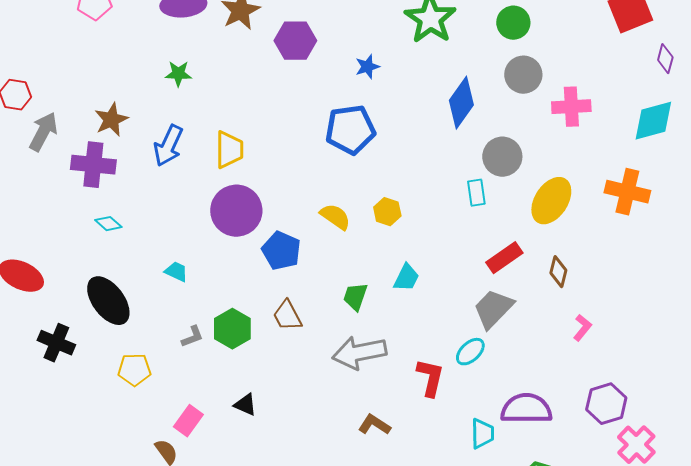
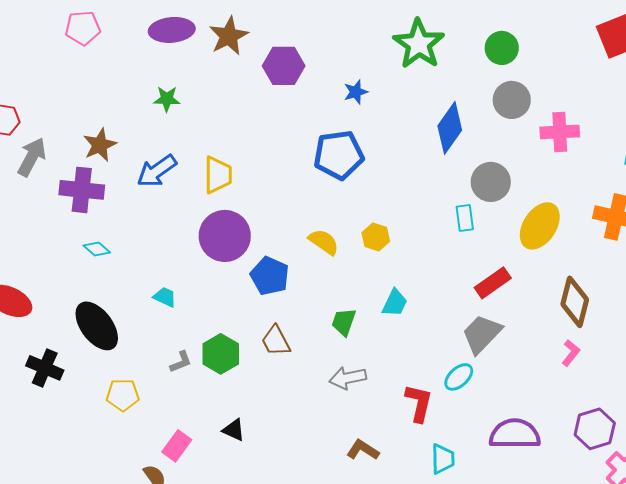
blue arrow: (168, 146) -> (157, 171), turned 30
brown diamond: (558, 272) -> (575, 302), moved, size x1.6
gray arrow: (359, 353) -> (348, 378), size x0.7
cyan trapezoid: (482, 434) -> (443, 459), moved

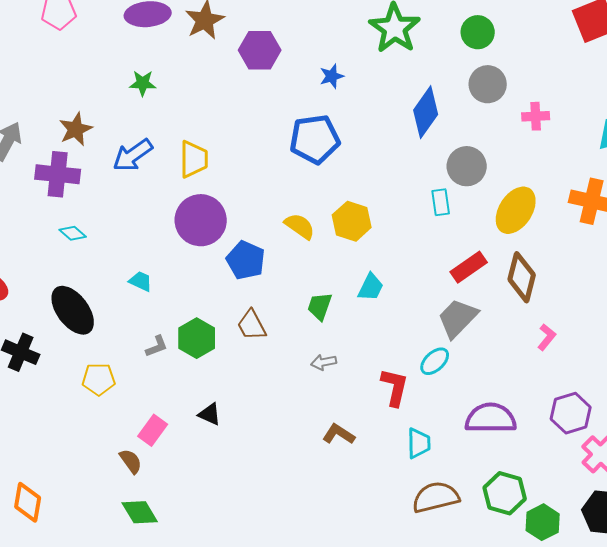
pink cross: (560, 132) -> (536, 116), size x0.7
yellow hexagon: (376, 237) -> (352, 221), size x1.4
brown diamond: (575, 302) -> (522, 277), moved
gray arrow: (348, 378) -> (324, 362), size x0.7

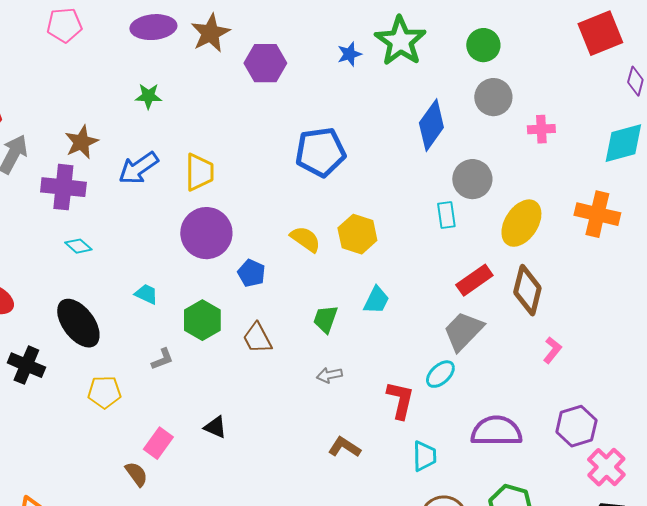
blue star: (332, 76) -> (349, 54), moved
blue pentagon: (246, 260) -> (251, 273), size x0.7
green hexagon: (197, 338) -> (202, 320), moved

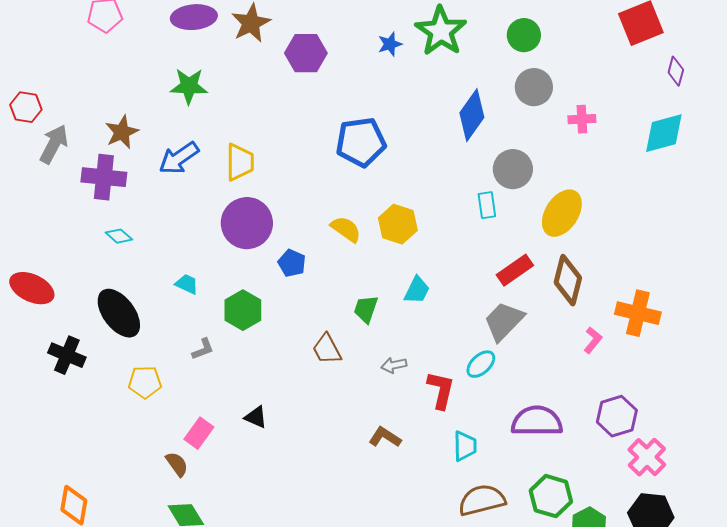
green star: (148, 96) -> (189, 86), size x1.4
orange cross: (597, 214) -> (638, 313), moved
brown trapezoid: (257, 338) -> (327, 349), moved
gray arrow: (329, 375) -> (394, 365), moved

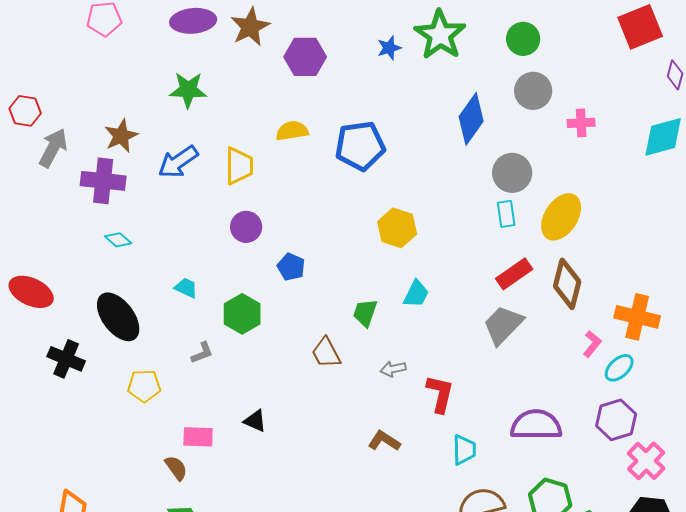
cyan rectangle: (487, 205) -> (506, 214), moved
purple circle: (247, 223) -> (246, 227), size x0.6
yellow semicircle: (346, 229) -> (292, 131), moved, turned -44
cyan ellipse: (481, 364) -> (619, 368), moved
pink rectangle: (199, 433) -> (198, 437), turned 56

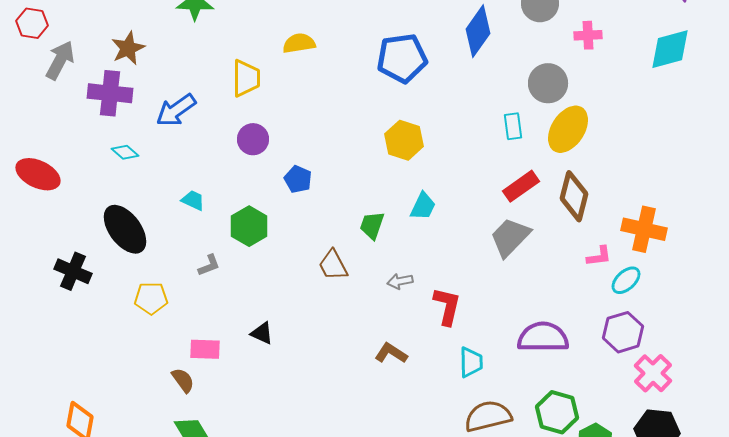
blue pentagon: (360, 146) -> (402, 58), moved
blue arrow: (178, 162) -> (176, 110), moved
gray circle: (512, 173) -> (548, 83), moved
red ellipse: (31, 292) -> (38, 174), moved
pink L-shape: (592, 344) -> (599, 256), turned 44

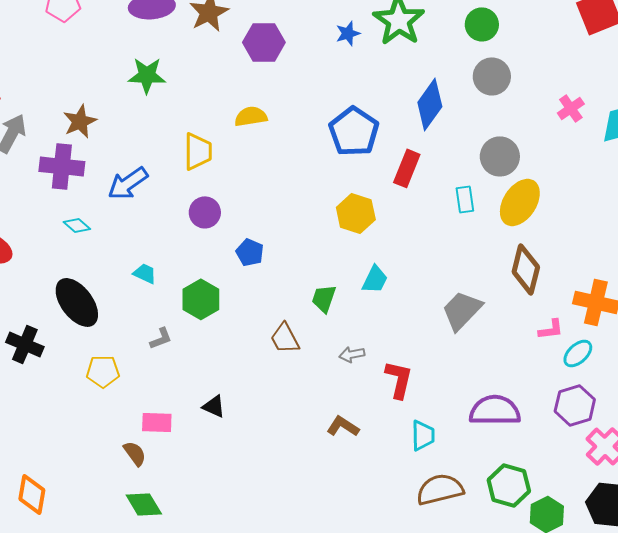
pink cross: (588, 35) -> (571, 108), moved, turned -32
blue pentagon: (402, 58) -> (354, 131), turned -30
red rectangle: (521, 186) -> (407, 168), moved, turned -33

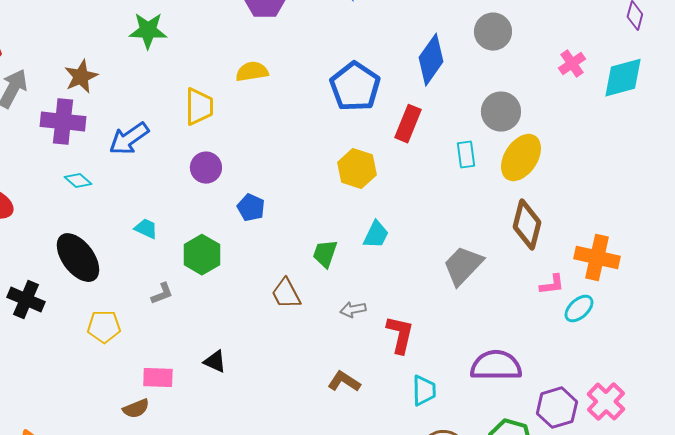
purple hexagon: (575, 405) -> (557, 408), moved
brown semicircle: (135, 453) -> (136, 409), turned 104

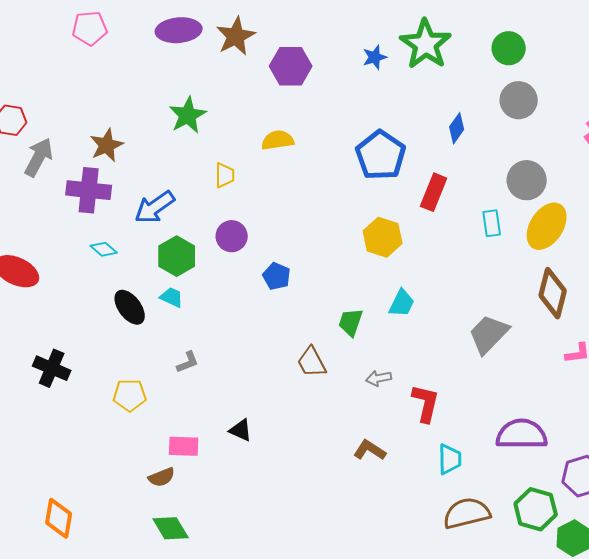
green star: (148, 31) -> (188, 115), moved, turned -30
blue diamond: (431, 60) -> (457, 128), size x0.6
yellow trapezoid: (199, 107) -> (225, 175), size x0.7
green hexagon: (202, 255) -> (177, 256), moved
black ellipse: (78, 258) -> (130, 307), moved, size x0.7

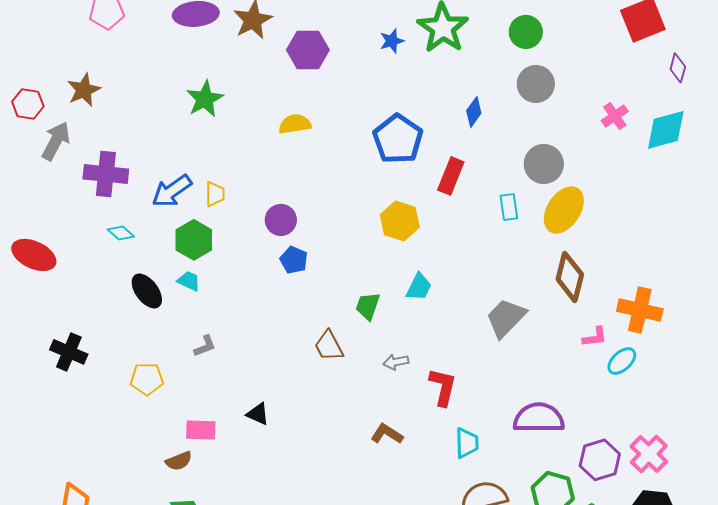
brown star: (107, 145) -> (84, 90), moved
yellow trapezoid: (225, 175) -> (215, 194), moved
purple circle: (232, 236) -> (281, 220), moved

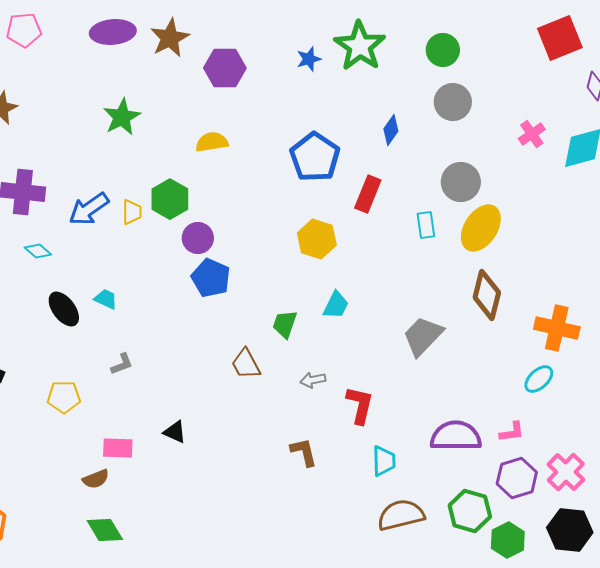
green hexagon: (194, 240) -> (170, 199), moved
blue pentagon: (294, 260) -> (211, 278), size x1.4
pink L-shape: (595, 337) -> (512, 432), moved
brown L-shape: (387, 434) -> (304, 452), turned 44

